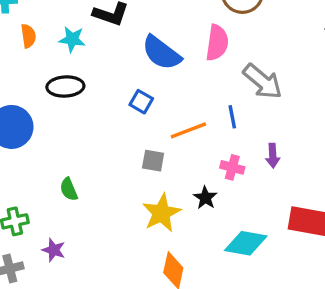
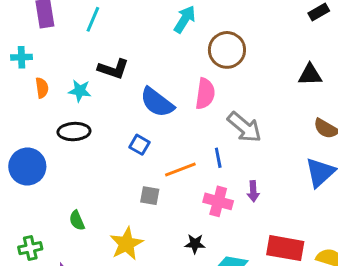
pink cross: (232, 167) -> (218, 201), size x1.4
black star: (205, 198) -> (195, 244), moved, turned -30
yellow star: (161, 213) -> (126, 244), moved

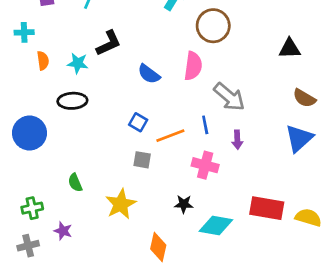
black L-shape: (113, 69) -> (109, 43), turned -44
blue semicircle: (157, 102) -> (149, 74), size x0.7
blue square: (140, 145) -> (138, 122), moved
purple arrow: (253, 191) -> (237, 140), moved

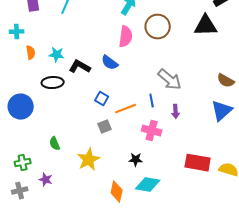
black L-shape: (109, 43) -> (80, 67), moved, turned -125
black triangle: (290, 49) -> (206, 26), moved, size x1.4
pink semicircle: (193, 66) -> (126, 37), moved
gray square: (142, 160) -> (105, 127), turned -32
cyan diamond: (216, 226) -> (148, 185), moved

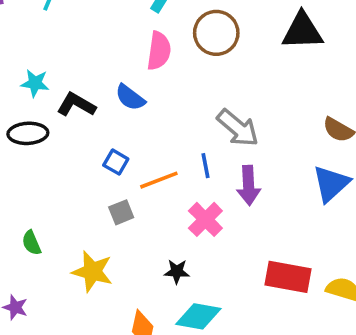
purple arrow: (176, 112) -> (249, 185), size x1.5
pink cross: (152, 131) -> (205, 219), turned 30
yellow star: (89, 160) -> (92, 272), turned -30

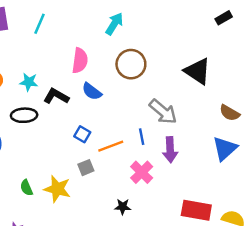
black triangle: (302, 31) -> (197, 71), moved, turned 36
brown circle: (216, 33) -> (131, 64), moved
pink semicircle: (159, 51) -> (80, 61), moved
yellow star: (92, 272) -> (57, 189), moved

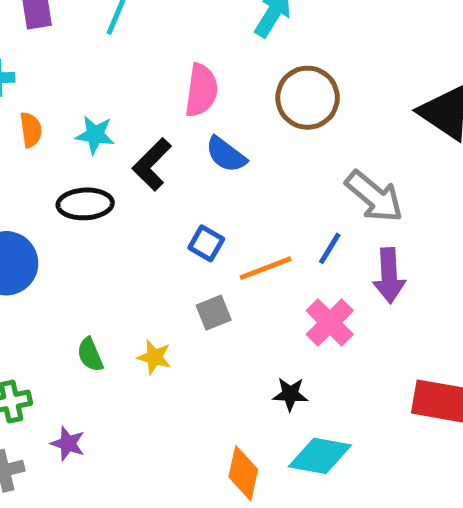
black L-shape: (56, 96) -> (152, 164), turned -75
blue line: (142, 137) -> (330, 248), turned 42
yellow star: (57, 189) -> (154, 357), size x0.6

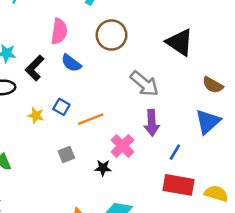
blue line: (330, 248) -> (175, 152), moved
gray square: (214, 313) -> (66, 154), moved
yellow star: (154, 357) -> (36, 115), moved
black star: (290, 394) -> (103, 168), moved

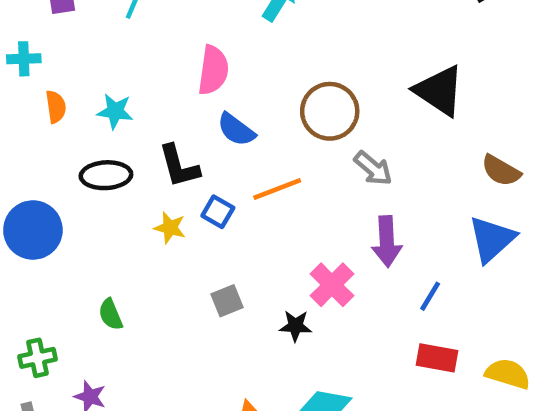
brown circle: (111, 35) -> (330, 111), moved
black L-shape: (35, 68) -> (179, 166), moved, turned -60
gray arrow: (144, 84) -> (373, 168), size x0.7
orange line: (91, 119) -> (277, 189), moved
red rectangle: (179, 185) -> (437, 358), size x0.7

